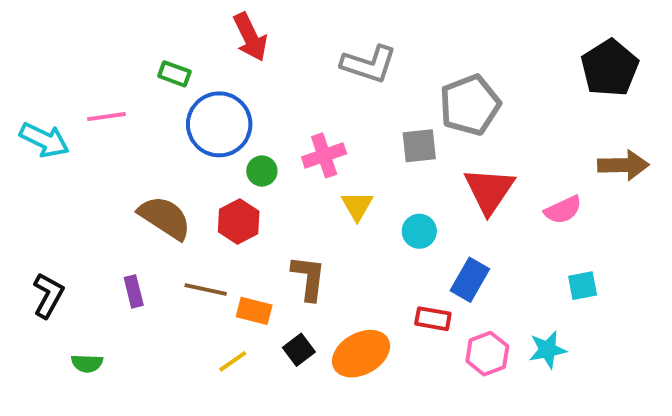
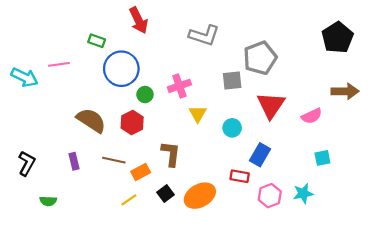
orange rectangle: (254, 311) -> (141, 172), turned -42

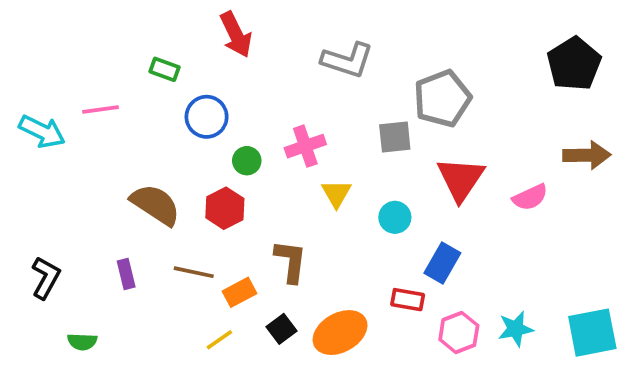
blue circle: (121, 69) -> (207, 117), size x0.7
cyan square: (322, 158) -> (592, 333), moved, size x1.8

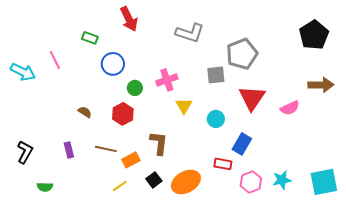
pink line: (101, 109) -> (55, 60), turned 72
brown semicircle: (155, 205) -> (85, 112), size x0.5

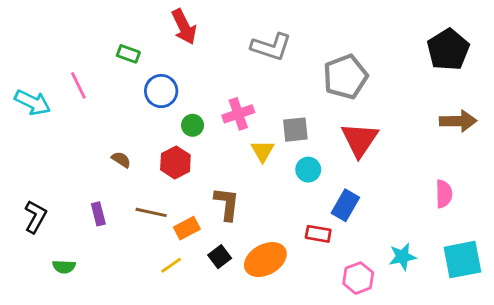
gray square: (216, 75) -> (295, 130), moved
pink semicircle: (290, 108) -> (444, 194), moved, turned -66
pink hexagon: (251, 182) -> (358, 278), moved

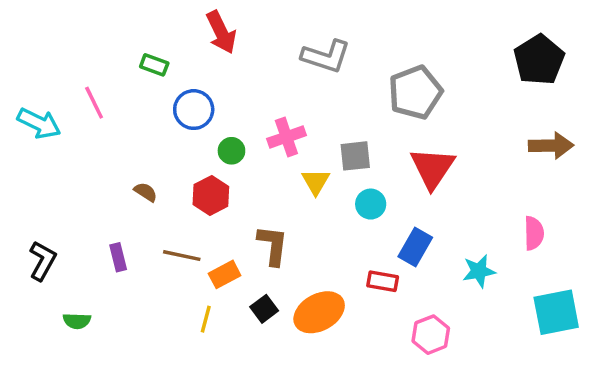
cyan star: (402, 257) -> (479, 271), moved
yellow line: (171, 265) -> (206, 319), turned -40

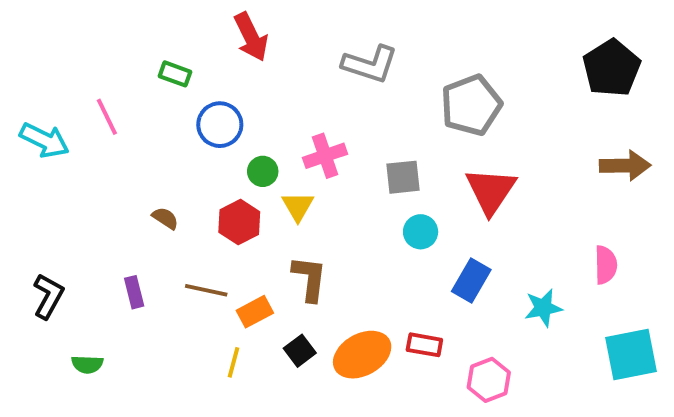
yellow triangle: (316, 182) -> (298, 206), moved
red rectangle: (383, 281) -> (424, 345), moved

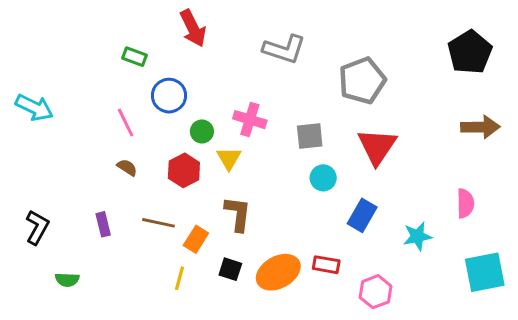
pink line: (107, 117) -> (126, 123), moved
pink cross: (325, 156) -> (250, 120), turned 36
orange rectangle: (255, 312) -> (196, 239), turned -30
black square: (300, 351) -> (230, 269), turned -35

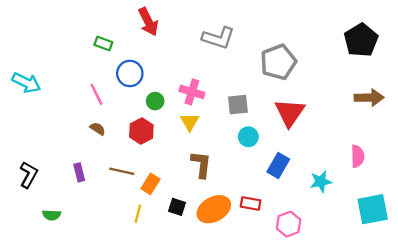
yellow triangle: (229, 158) -> (190, 122), moved
brown L-shape: (238, 214) -> (201, 164), moved

